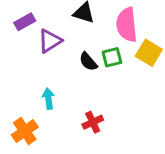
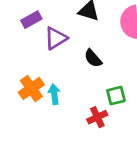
green square: (112, 57) -> (116, 96), moved
orange cross: (25, 131) -> (31, 88), moved

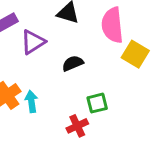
black semicircle: (93, 58) -> (73, 63), turned 108

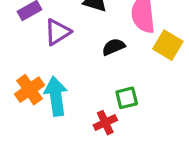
black semicircle: (73, 63) -> (114, 47), moved
cyan arrow: (31, 101) -> (56, 96), size x1.6

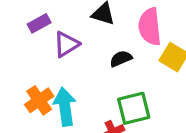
green square: (127, 98) -> (134, 108), size x1.5

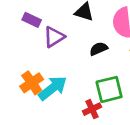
purple rectangle: (39, 23) -> (32, 20), turned 54
cyan arrow: (65, 107) -> (53, 88), turned 60

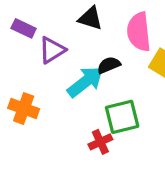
orange cross: (32, 83) -> (24, 109), turned -35
cyan arrow: (53, 88) -> (85, 82), moved

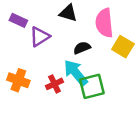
cyan arrow: (85, 82) -> (76, 73), moved, turned -92
red cross: (100, 142) -> (54, 84), moved

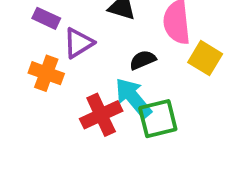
orange cross: (18, 80) -> (46, 73), moved
red cross: (54, 84) -> (101, 115), size x1.5

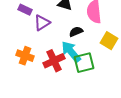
yellow square: (205, 58) -> (109, 41), moved
orange cross: (46, 73) -> (25, 56), moved

